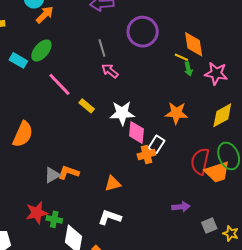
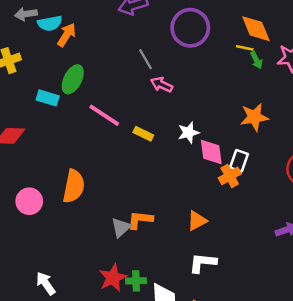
white star: (122, 113) -> (188, 133), size x0.7

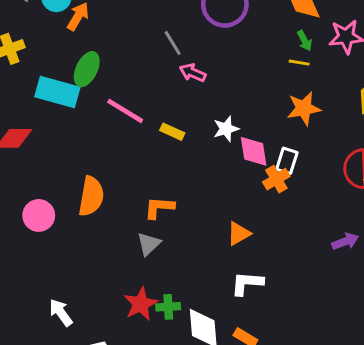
yellow line: (245, 48) -> (299, 63), moved
cyan rectangle: (48, 98) -> (57, 92), size x1.6
orange L-shape: (140, 220) -> (159, 208), moved

